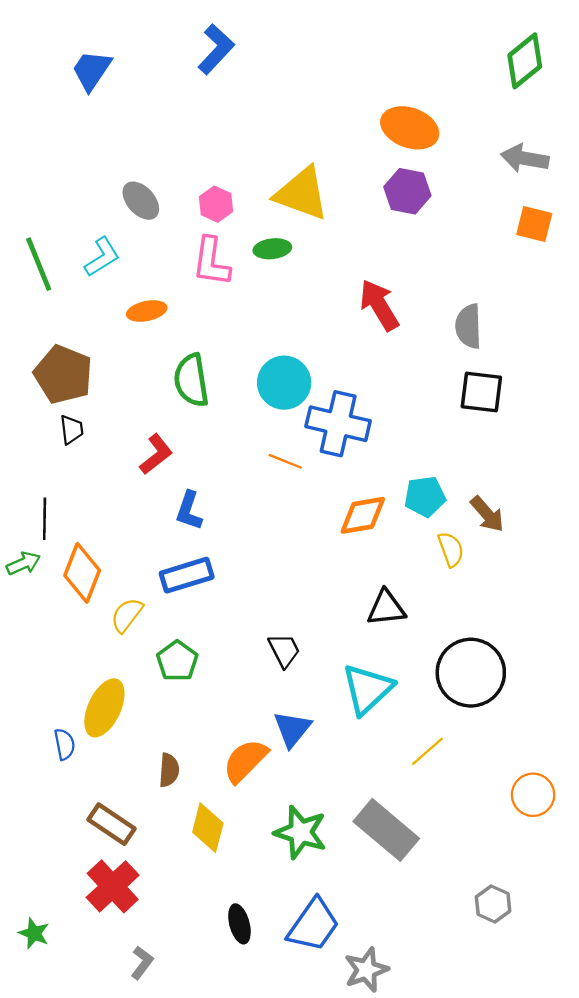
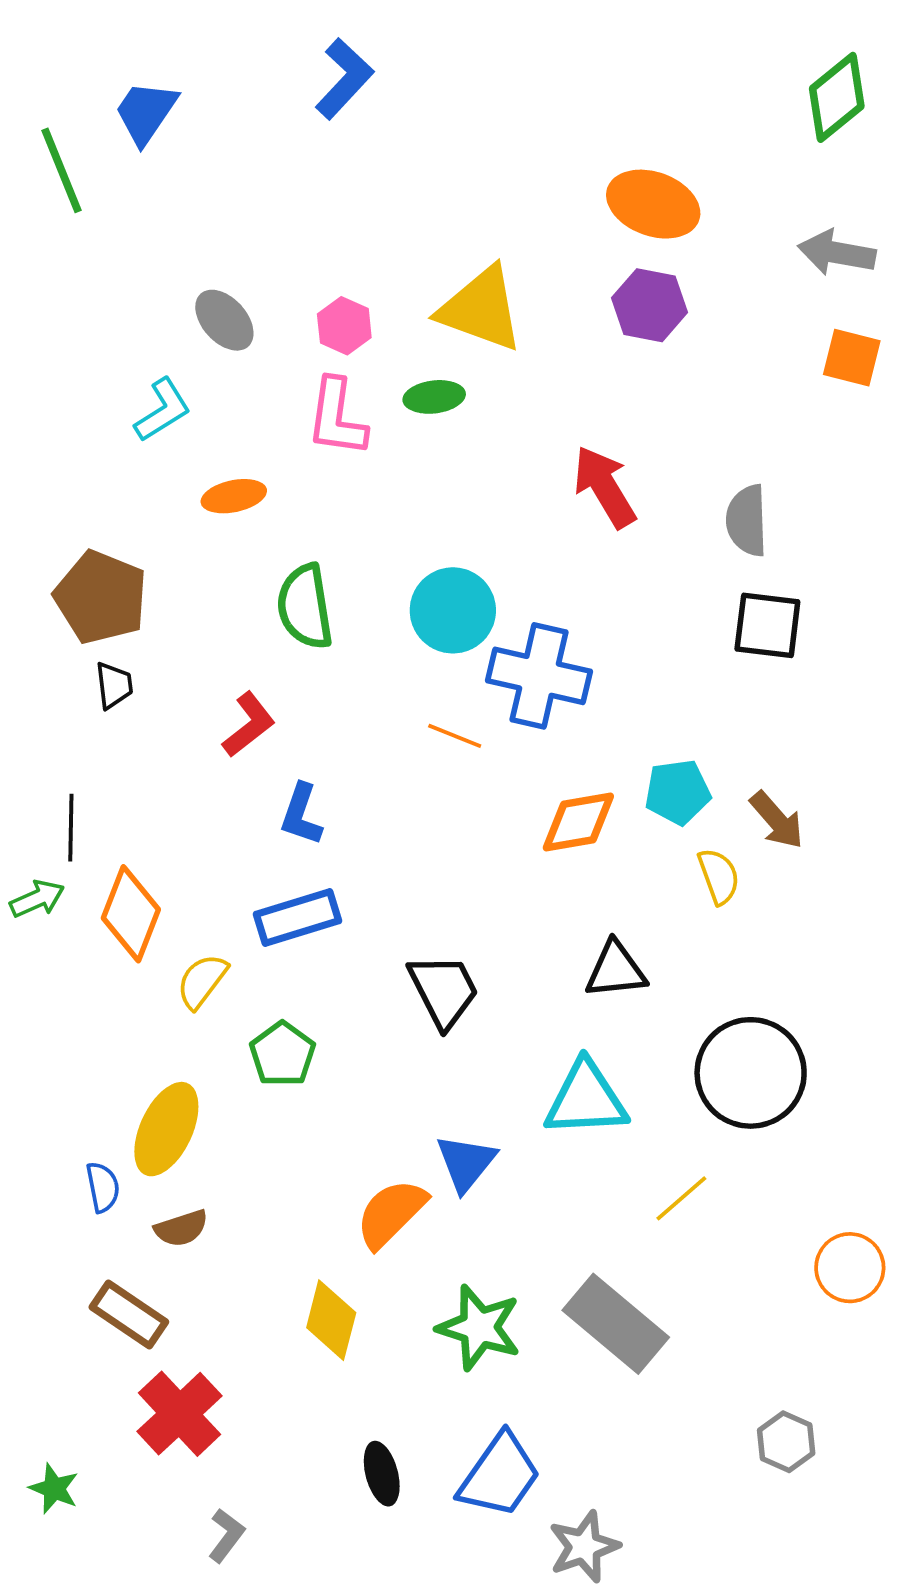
green line: (39, 264) -> (62, 170), moved
black trapezoid: (284, 650) -> (444, 991), moved, size x1.4
cyan triangle: (367, 689) -> (586, 1099), turned 40
brown semicircle: (169, 770) -> (181, 1228), moved, turned 68
brown rectangle: (111, 824) -> (129, 1314), moved

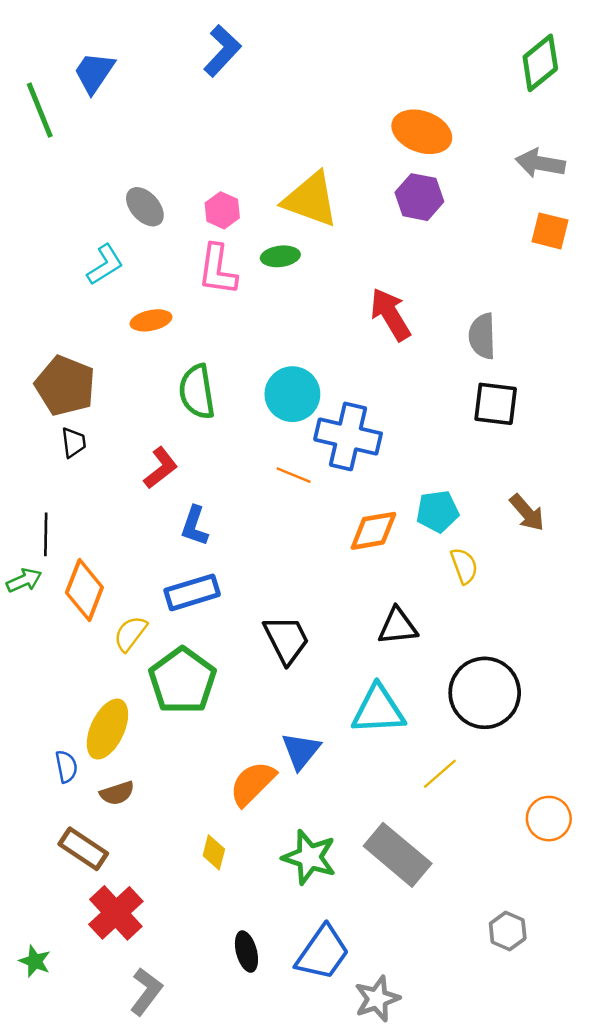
brown arrow: (777, 820) -> (527, 513), moved
green pentagon: (282, 1054) -> (182, 681), size x1.6
yellow diamond: (331, 1320) -> (214, 852), size x0.7
gray L-shape: (226, 1535) -> (146, 991), size x1.4

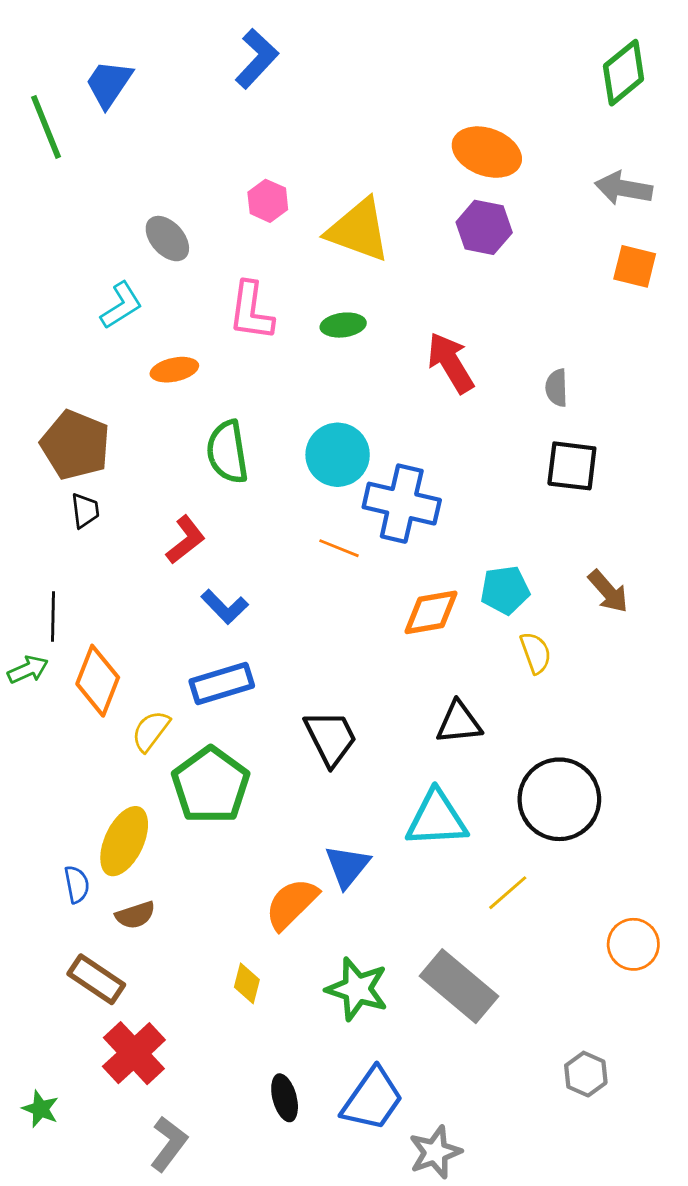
pink hexagon: (222, 210) -> (268, 201), moved
green ellipse: (280, 256) -> (343, 325), moved
gray semicircle: (482, 336) -> (557, 388), size x0.7
blue L-shape: (194, 526) -> (225, 607), turned -63

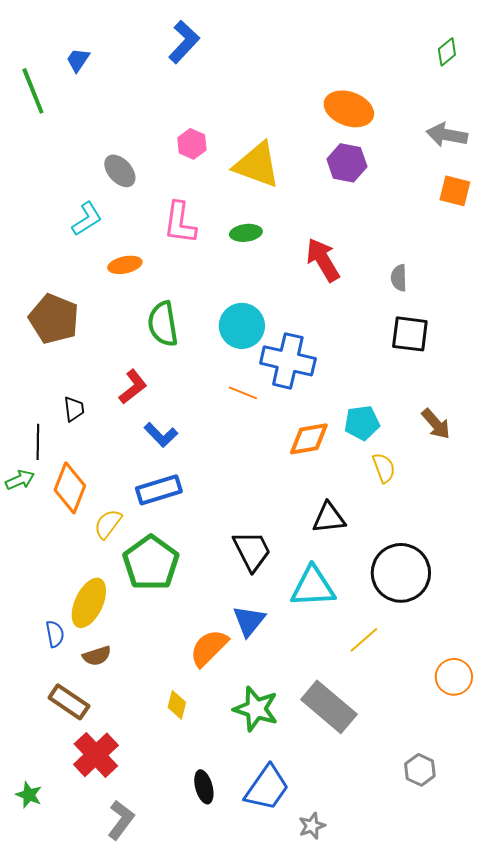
green diamond: (624, 73) -> (447, 52), size x0.6
blue trapezoid: (109, 84) -> (78, 60), size x0.7
black trapezoid: (85, 511) -> (74, 409), moved
black trapezoid: (331, 738) -> (252, 551), moved
gray star: (435, 1152) -> (312, 826), size x0.7

